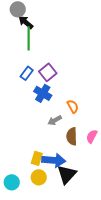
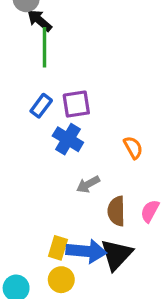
purple square: (48, 72) -> (76, 104), turned 30
orange semicircle: (73, 106) -> (133, 148), moved
black triangle: (67, 174) -> (116, 255), moved

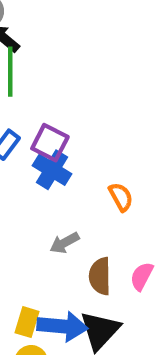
purple square: (76, 104) -> (50, 143), turned 36
blue cross: (68, 139) -> (52, 170), moved

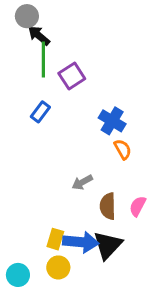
purple square: (50, 143) -> (72, 76), moved, turned 30
blue cross: (52, 170) -> (112, 121), moved

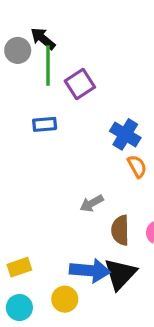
gray circle: (27, 16) -> (18, 50), moved
blue rectangle: (40, 112) -> (45, 124), turned 48
yellow rectangle: (55, 239) -> (19, 267), moved, turned 54

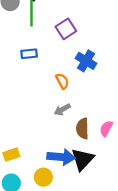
purple square: (80, 84) -> (66, 29), moved
orange semicircle: (137, 166) -> (62, 81), moved

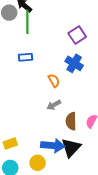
purple square: (66, 29) -> (77, 35), moved

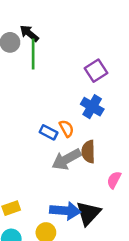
blue rectangle: (25, 57) -> (48, 132), moved, turned 32
gray arrow: (54, 105) -> (66, 159), size x1.6
brown semicircle: (71, 121) -> (88, 152), moved

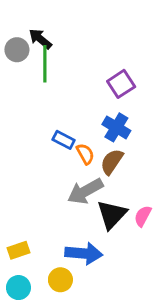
blue rectangle: (48, 132) -> (64, 140), moved
brown semicircle: (88, 152) -> (112, 162), moved, turned 35
black triangle: (88, 213) -> (112, 214), moved

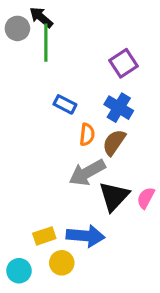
blue rectangle: (64, 140) -> (65, 104), moved
orange semicircle: (85, 154) -> (87, 135), turned 35
yellow rectangle: (18, 250) -> (44, 236), moved

